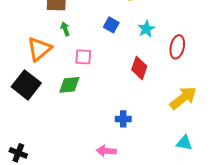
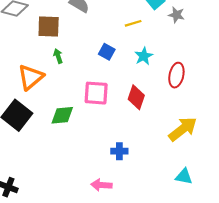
pink square: (83, 57) -> (96, 93), moved, size x1.4

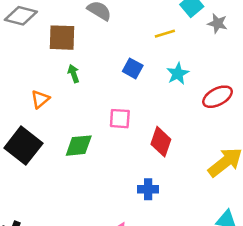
red ellipse: (176, 75) -> (217, 97), turned 50
orange triangle: (31, 77) -> (40, 99), size x0.6
pink square: (96, 93) -> (120, 119), size x0.7
red diamond: (136, 97) -> (161, 142), moved

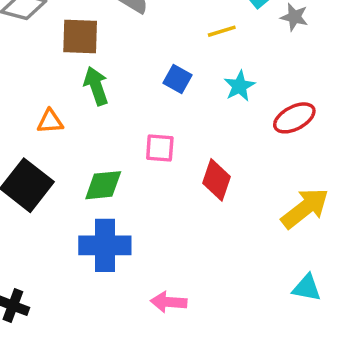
green arrow: (74, 74) -> (96, 86), size x1.5
orange triangle: (40, 99) -> (50, 121), turned 36
blue cross: (148, 189) -> (105, 245), moved, size x1.8

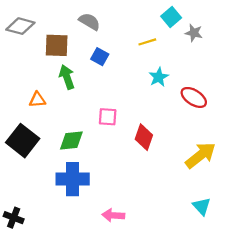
blue square: (178, 79) -> (100, 57), moved
red ellipse: (294, 118) -> (194, 97), turned 60
cyan triangle: (307, 288) -> (202, 206), turned 36

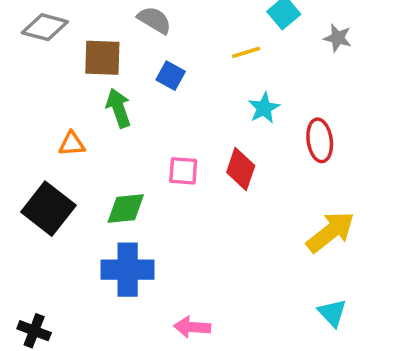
gray star: (194, 33) -> (338, 38), moved
red ellipse: (194, 97) -> (320, 140), turned 50
red diamond: (144, 137) -> (241, 169), moved

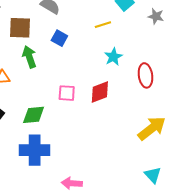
red diamond: (241, 169) -> (100, 92), turned 50

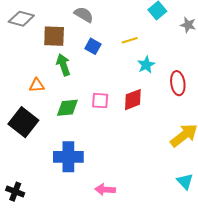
yellow line: (103, 25) -> (130, 40), moved
green diamond: (34, 115) -> (67, 108), moved

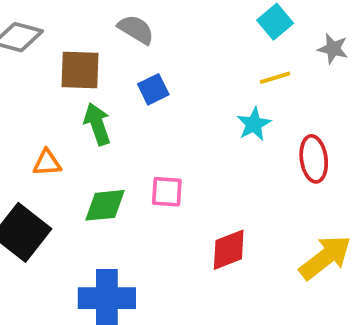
yellow line: (130, 40) -> (275, 78), moved
blue square: (93, 46) -> (153, 89), turned 35
red diamond: (133, 100) -> (229, 250), moved

